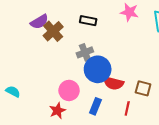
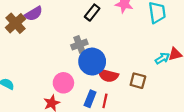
black rectangle: (88, 21) -> (92, 13), moved, turned -63
brown cross: (53, 31) -> (15, 23), moved
red line: (127, 108) -> (105, 101), moved

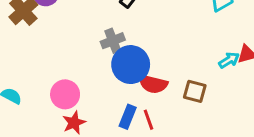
pink circle: (63, 83) -> (65, 94), moved
red line: (105, 101) -> (149, 120), turned -32

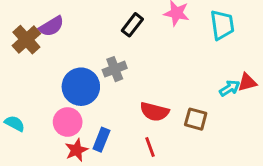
blue circle: (131, 65) -> (81, 87), moved
blue rectangle: (128, 117) -> (101, 140), moved

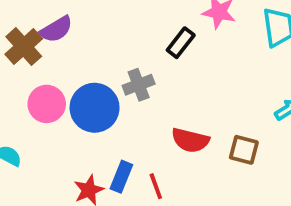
black rectangle: (132, 25) -> (181, 43), moved
pink circle: (68, 122) -> (47, 104), moved
red line: (150, 147) -> (156, 186), moved

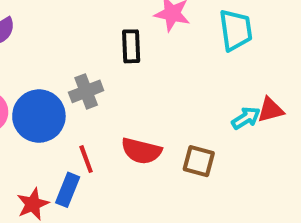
black rectangle: (181, 43) -> (131, 46), turned -40
red line: (156, 186) -> (86, 159), moved

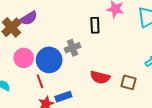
red line: (86, 159) -> (40, 81), moved
blue rectangle: (68, 190) -> (63, 97), turned 49

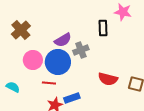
purple semicircle: (29, 18) -> (63, 40), moved
red line: (40, 81) -> (49, 83), turned -64

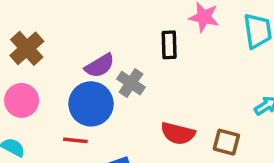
gray cross: (81, 50) -> (131, 83), turned -35
pink circle: (33, 60) -> (22, 100), moved

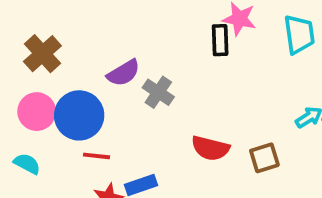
black rectangle: (169, 45) -> (220, 40), moved
blue circle: (91, 104) -> (79, 115), moved
brown square: (226, 142) -> (264, 158), turned -32

